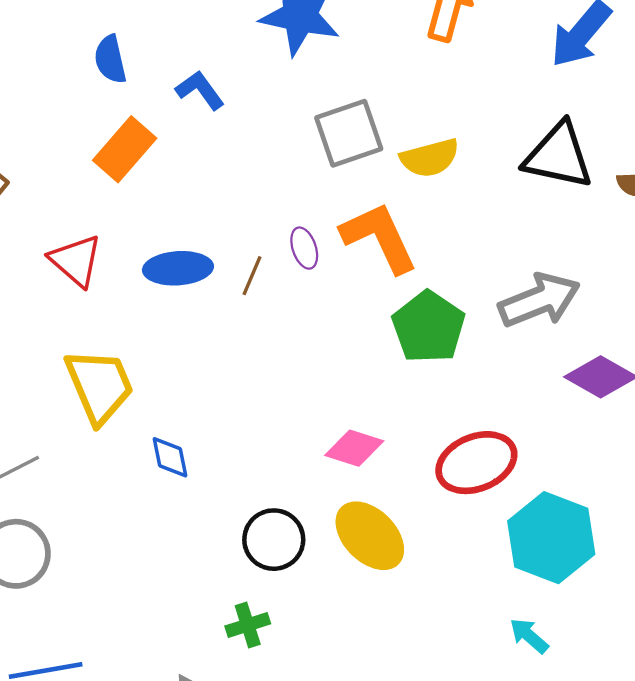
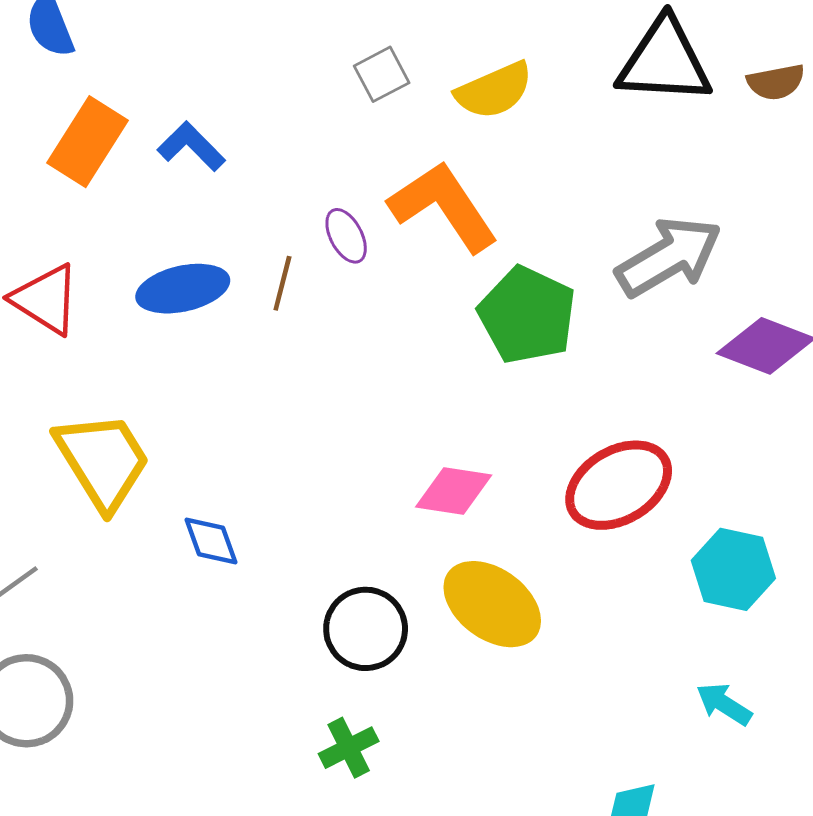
blue L-shape: (200, 90) -> (191, 146), moved
gray square: (349, 133) -> (382, 74), size x0.6
cyan hexagon: (551, 538) -> (733, 569), size x0.7

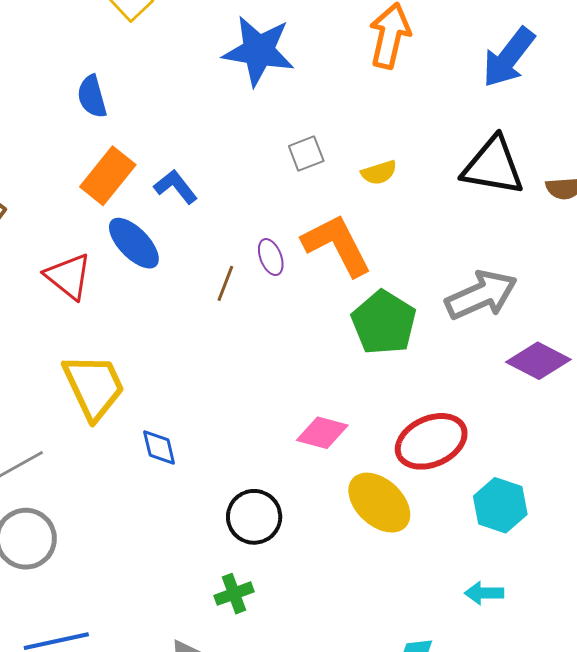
yellow semicircle: (494, 90) -> (379, 173), size x0.7
blue ellipse: (183, 289) -> (134, 243), moved, turned 52
yellow ellipse: (492, 604) -> (379, 503), moved
cyan arrow: (724, 704) -> (484, 593), turned -39

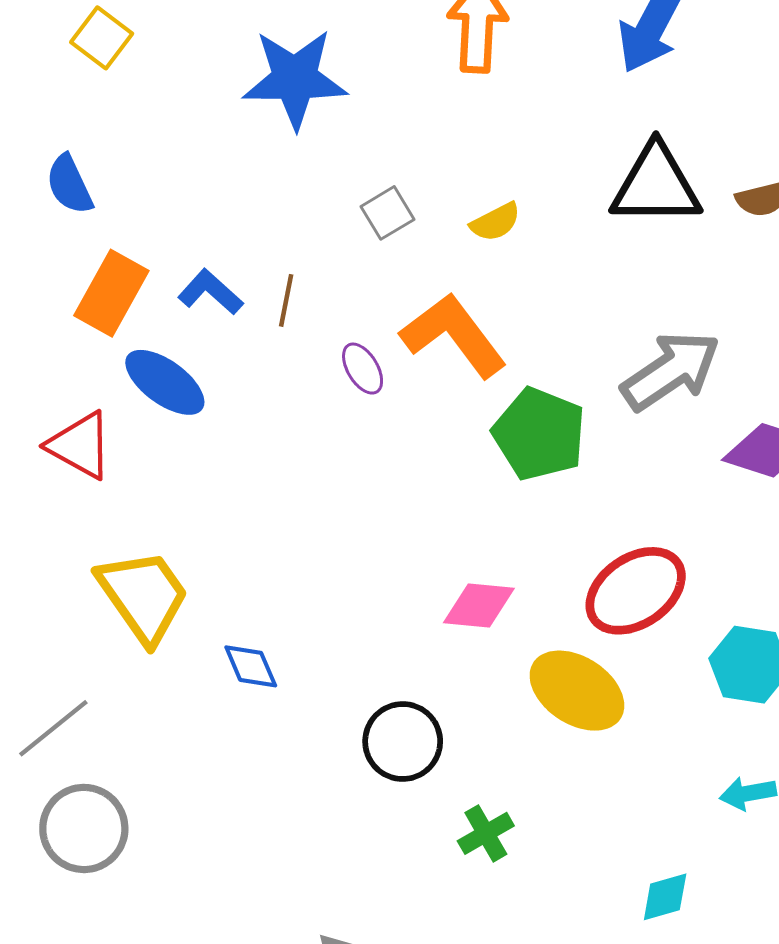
brown line: (225, 283) -> (286, 300), moved
green cross: (234, 594) -> (486, 833), moved

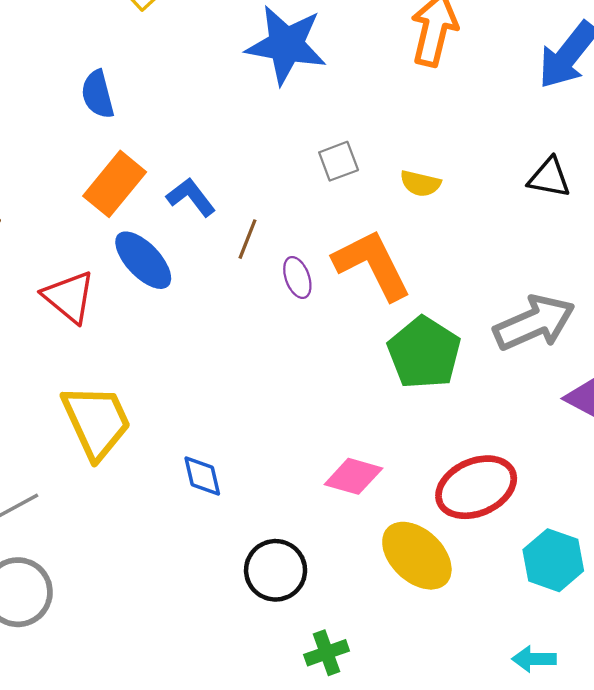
black triangle: (656, 185) -> (549, 178), size x0.6
yellow semicircle: (495, 222) -> (420, 183), turned 30
brown line: (286, 300) -> (248, 239), moved
blue diamond: (251, 666) -> (202, 476), moved

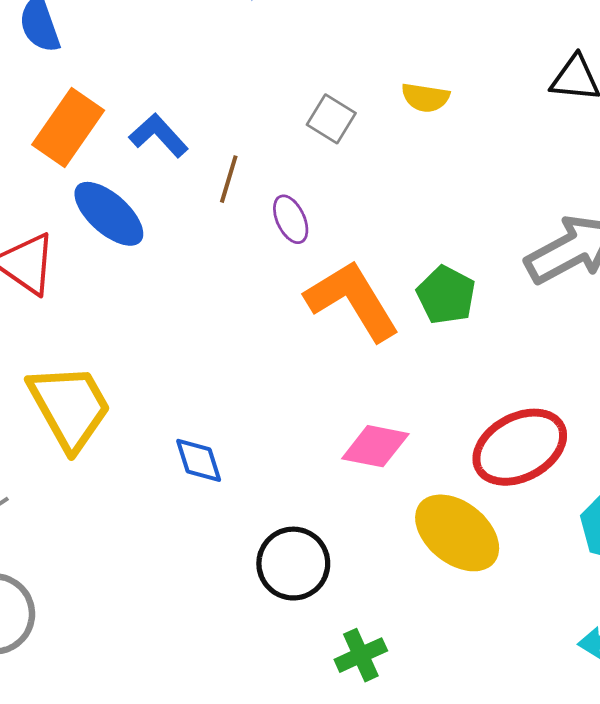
gray square: (339, 161) -> (331, 119), moved, turned -33
orange L-shape: (372, 265) -> (352, 300), moved
green pentagon: (424, 353) -> (446, 295), size x0.7

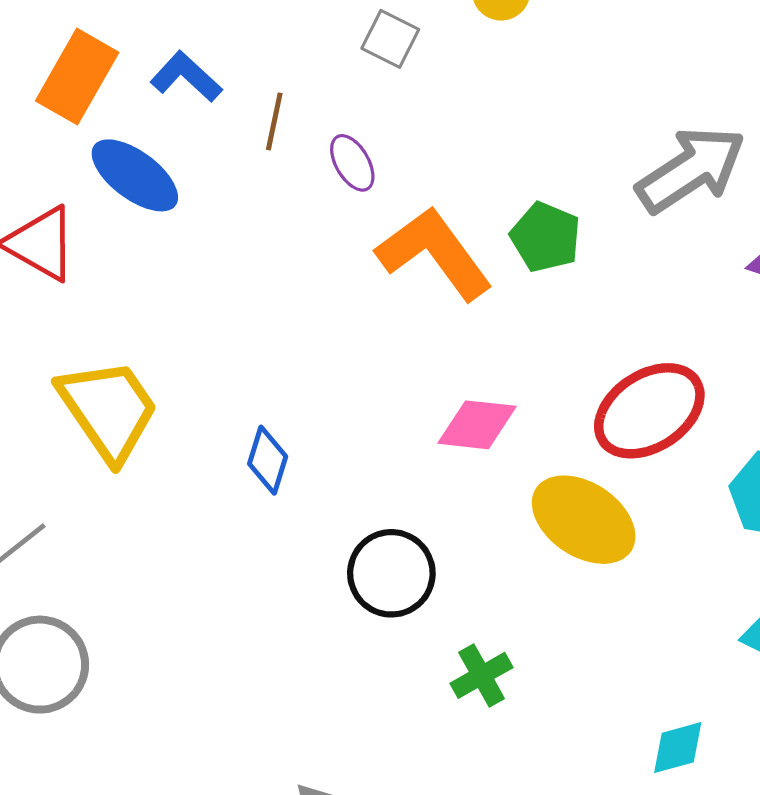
blue diamond: (199, 460) -> (268, 460), turned 40

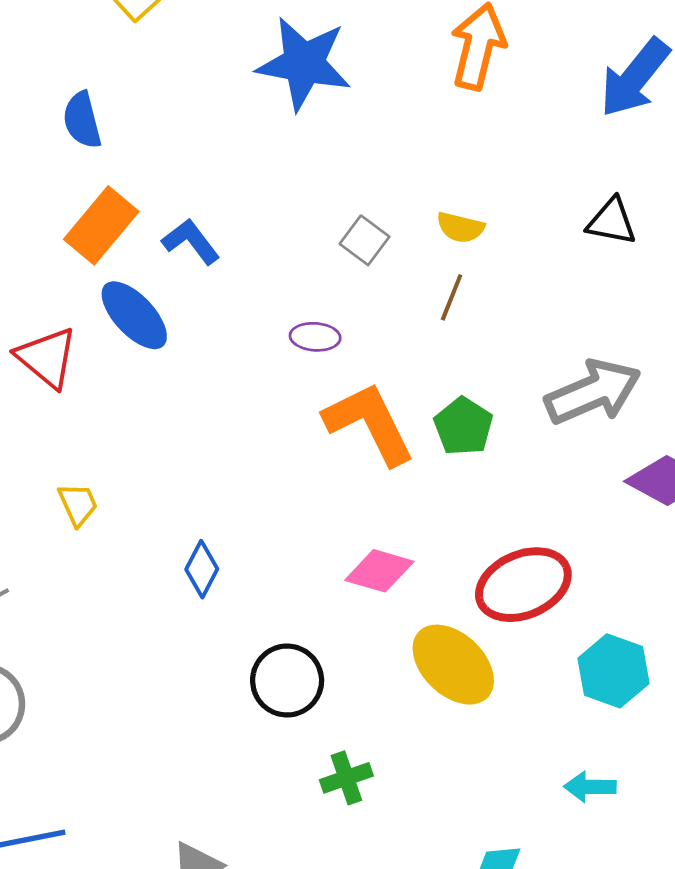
brown line: (274, 121) -> (452, 297), moved
purple ellipse: (352, 163) -> (315, 337), turned -66
yellow trapezoid: (108, 410) -> (78, 504), size x0.5

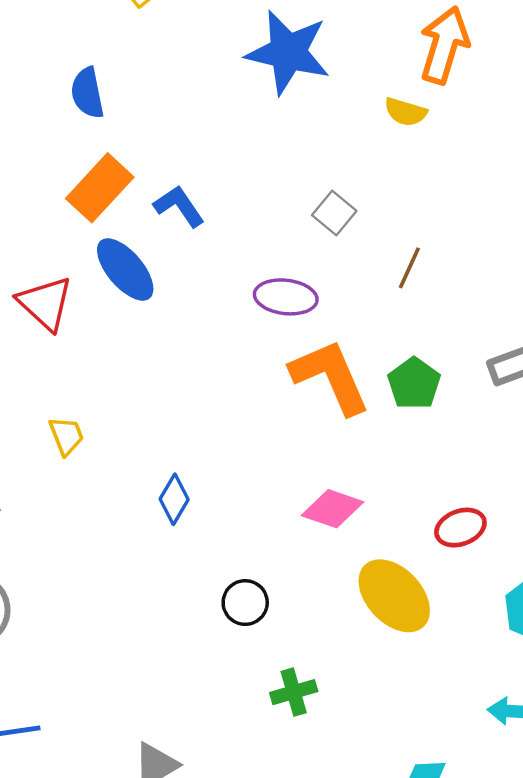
yellow semicircle: (460, 227) -> (406, 112), moved
purple ellipse: (315, 337) -> (286, 297), size x1.4
red ellipse: (523, 585) -> (460, 528), size x0.6
black circle: (287, 681) -> (245, 603), size x0.7

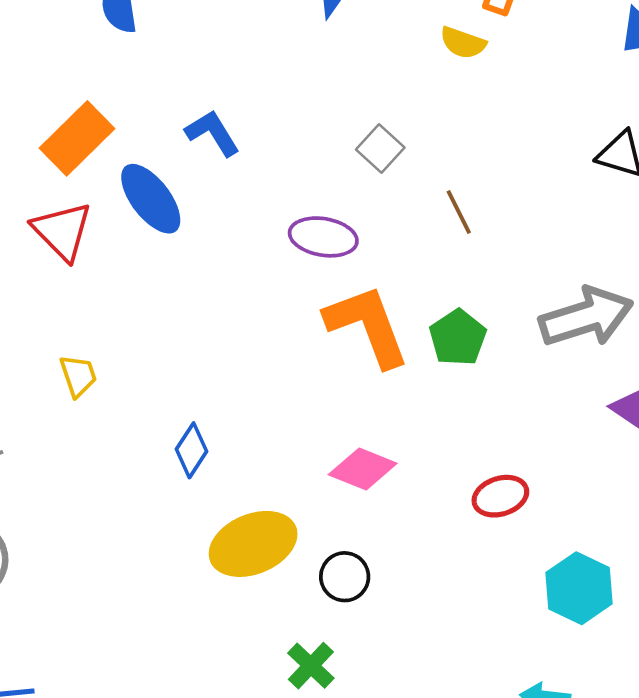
orange rectangle: (100, 188) -> (77, 138), moved
brown line: (409, 268) -> (459, 212), turned -54
yellow ellipse: (394, 596) -> (253, 544), moved, turned -72
black circle: (245, 603) -> (345, 577), moved
green cross: (294, 692) -> (311, 666), turned -33

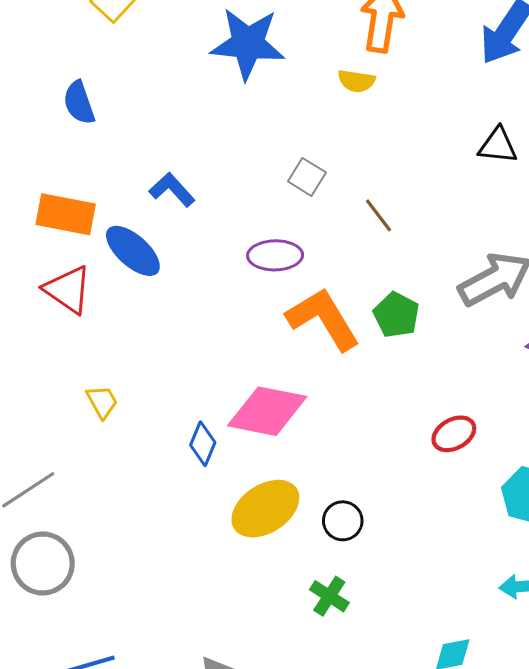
orange rectangle: (77, 138) -> (66, 214), turned 66
pink diamond: (363, 469) -> (267, 411), moved, size x1.5

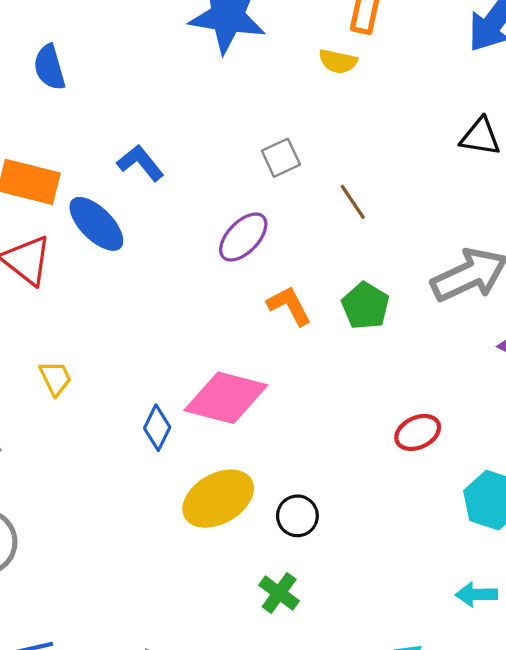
gray square: (307, 177) -> (281, 158), turned 30
purple ellipse: (275, 255) -> (243, 237), turned -48
orange L-shape: (323, 319) -> (289, 306), size x0.6

